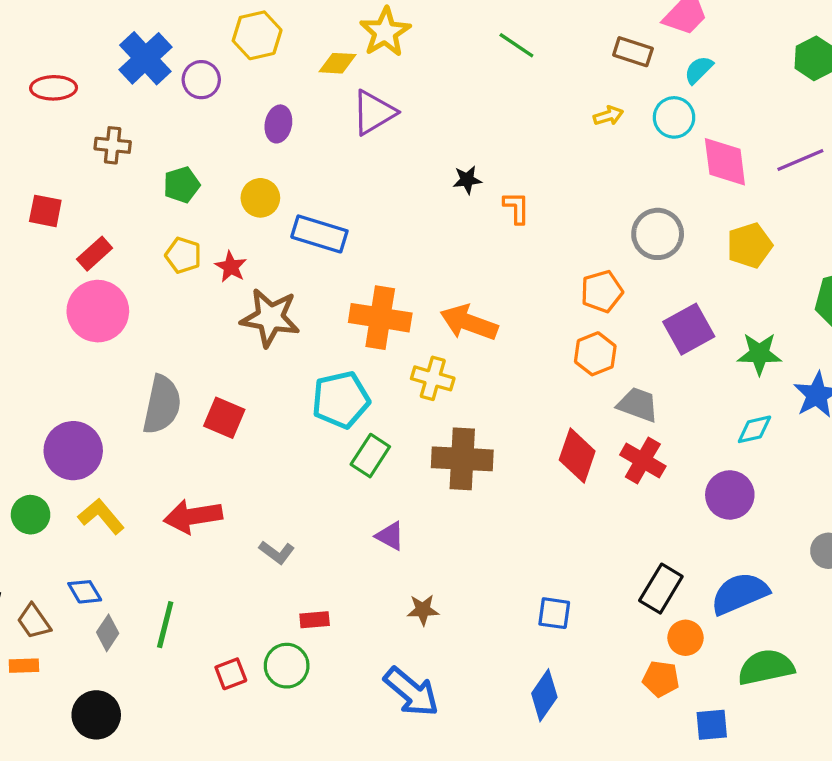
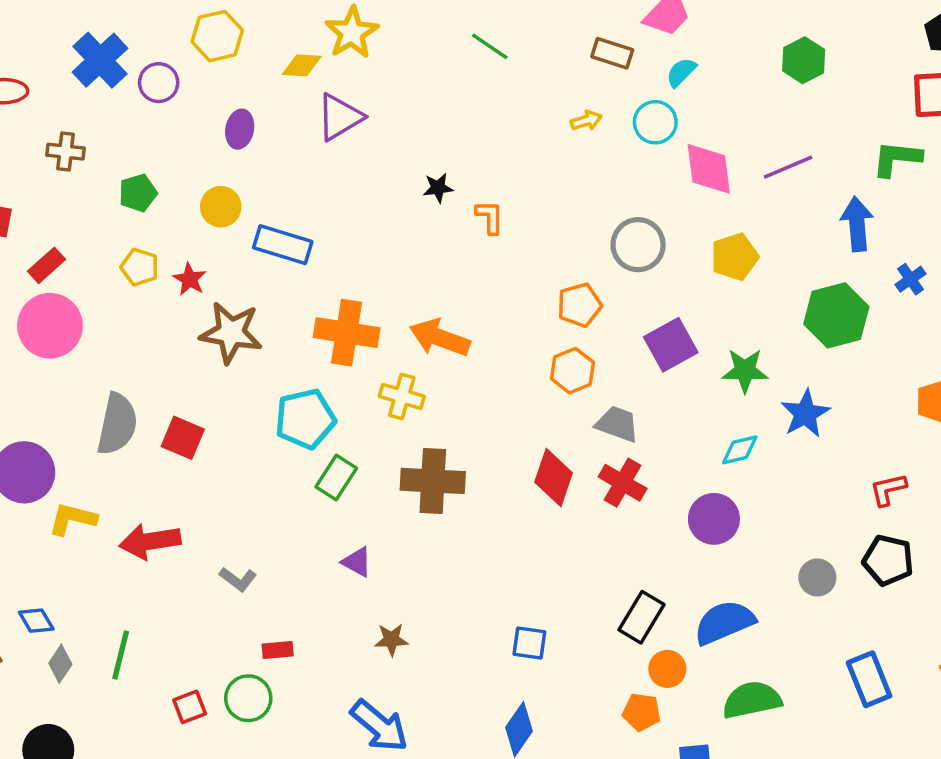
yellow L-shape: (101, 516) -> (72, 519), moved, turned -36

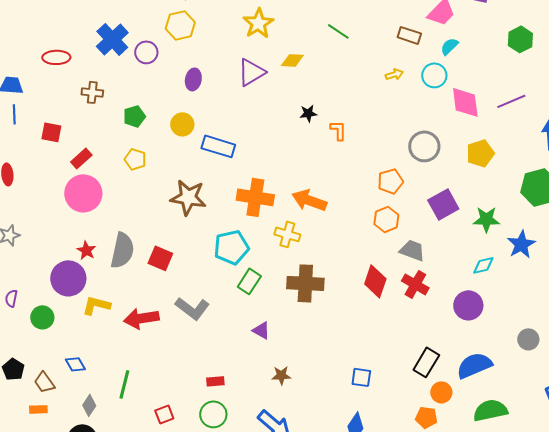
yellow diamond: (302, 65) -> (292, 60), moved
red star: (190, 279) -> (86, 250), moved
gray L-shape: (238, 579) -> (192, 308), moved, size x1.6
gray diamond: (60, 664) -> (89, 405), moved
green circle: (248, 698) -> (213, 414), moved

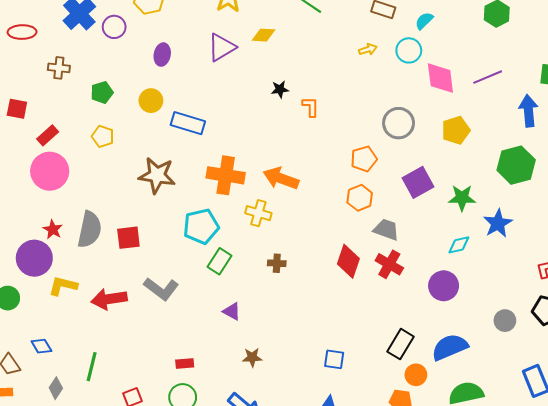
red square: (160, 258) -> (128, 238), turned -30
brown cross: (305, 283) -> (277, 263), size x0.5

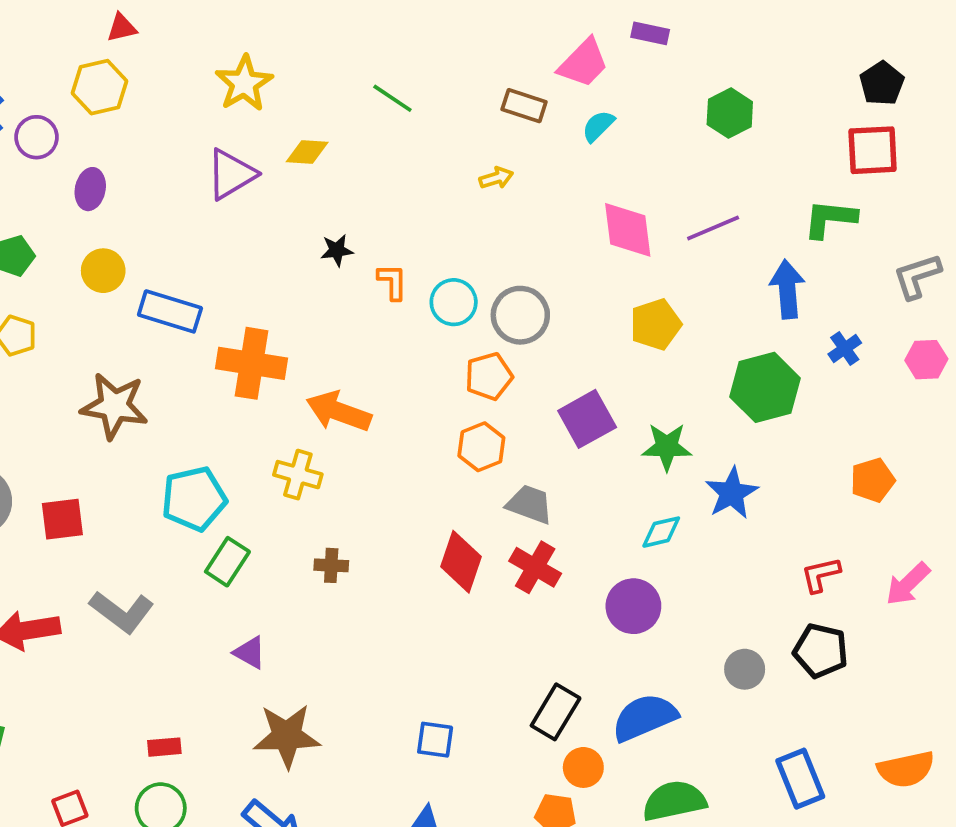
cyan circle: (409, 50) -> (454, 302), moved
purple ellipse: (162, 55) -> (90, 189), moved
gray circle: (399, 123) -> (520, 315), moved
orange cross: (226, 175) -> (252, 363), moved
brown star: (252, 357) -> (287, 736), size x1.8

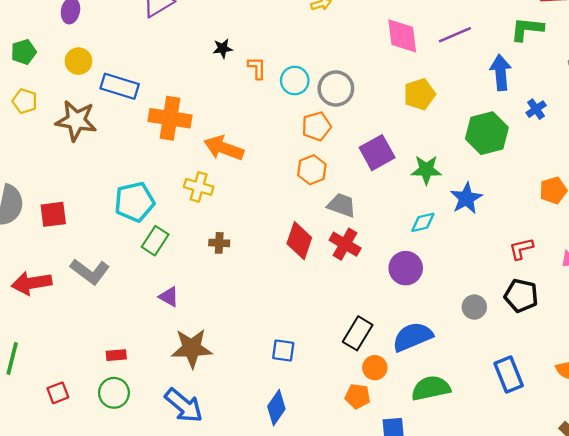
brown star: (114, 406) -> (76, 121), moved

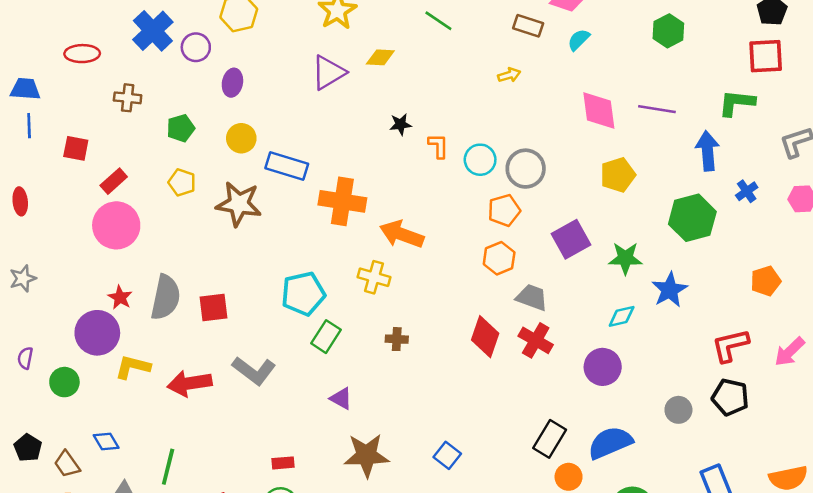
purple line: (455, 35) -> (657, 109), turned 32
red L-shape: (521, 249) -> (730, 345), size x1.4
blue square: (283, 350) -> (447, 455), moved, turned 30

